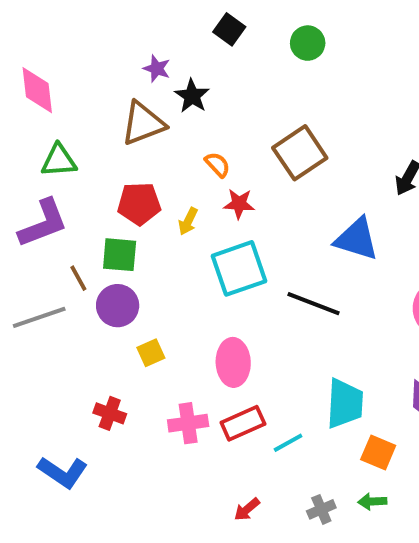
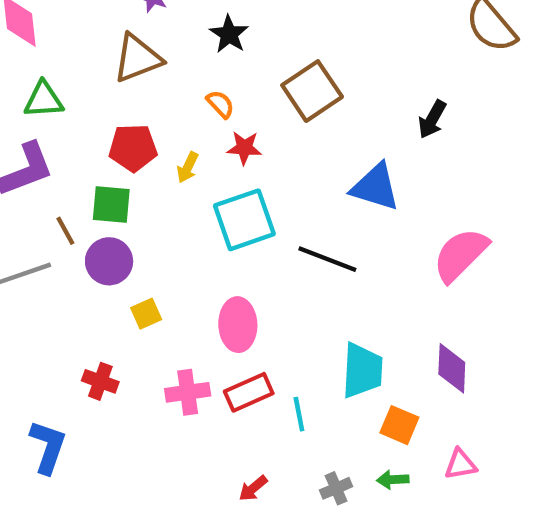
black star: (192, 96) -> (229, 34), moved
cyan line: (288, 443) -> (299, 414), turned -72
blue L-shape: (63, 472) -> (48, 447), turned -105

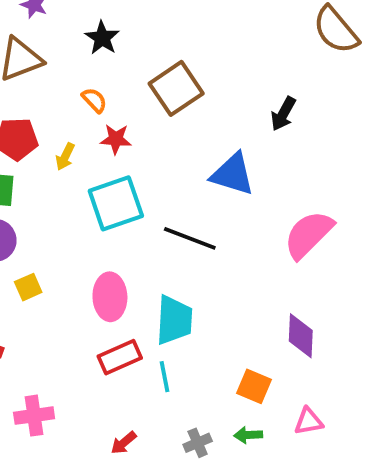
cyan trapezoid: (362, 370) -> (174, 320), moved
pink cross: (188, 392) -> (34, 416), moved

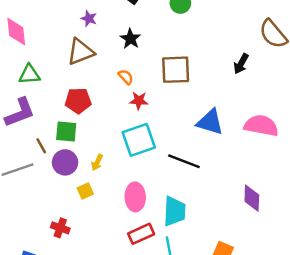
brown square: (176, 88) -> (176, 70), turned 32
black arrow: (283, 114) -> (241, 64), moved
yellow arrow: (65, 157) -> (97, 162), moved
pink semicircle: (309, 234) -> (261, 126), moved, turned 56
purple diamond: (301, 336) -> (252, 198), moved

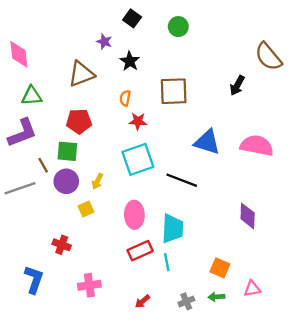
purple star: (89, 19) -> (104, 42), moved
orange semicircle: (126, 77) -> (125, 98), turned -126

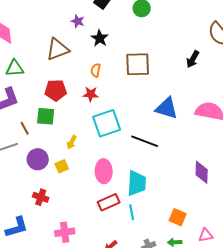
red star: (138, 121) -> (91, 94), moved
purple circle: (66, 181) -> (38, 159), moved
blue L-shape: (34, 279) -> (17, 227), turned 55

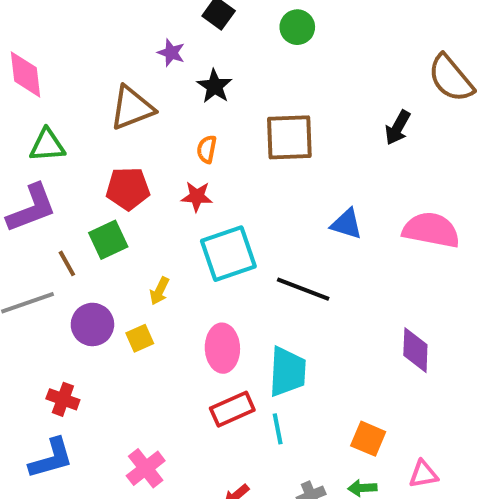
blue triangle: (167, 108) -> (347, 224), size x0.7
green square: (46, 116) -> (108, 240), turned -30
red cross: (41, 197) -> (63, 399), moved
pink cross: (65, 232) -> (146, 468), turned -30

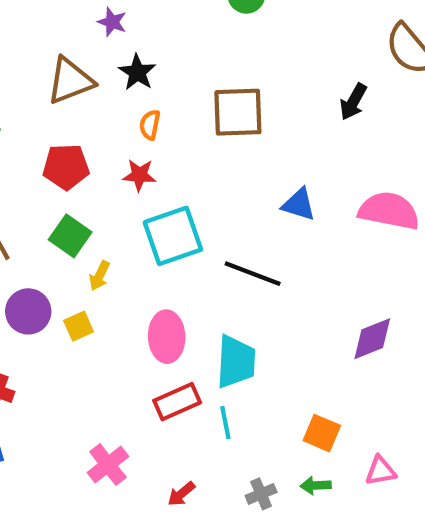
black star: (215, 86) -> (137, 72), moved
green square: (108, 240) -> (70, 236), moved, turned -30
purple diamond: (415, 350) -> (372, 339), turned 66
pink cross: (146, 468) -> (108, 465), moved

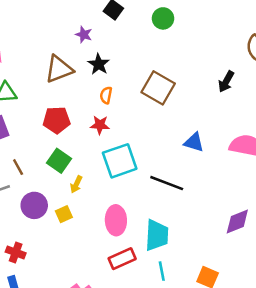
brown square: (238, 112) -> (158, 88), turned 32
cyan line: (225, 423) -> (162, 271), moved

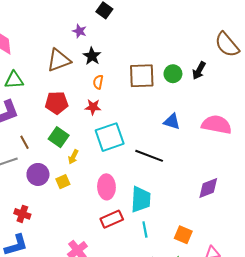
green circle: (163, 18) -> (173, 74), moved
brown square: (158, 88) -> (142, 76), turned -32

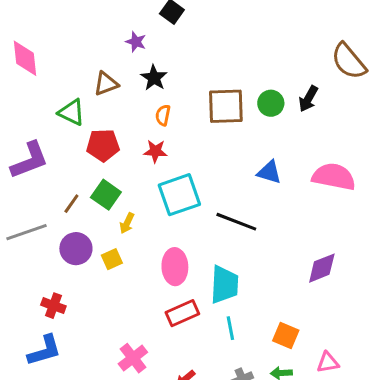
brown triangle: (59, 60) -> (106, 84), size x0.7
green triangle: (14, 80) -> (71, 112), moved, turned 30
brown line: (24, 142) -> (71, 204), moved, turned 64

